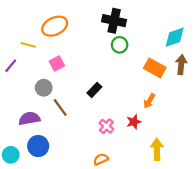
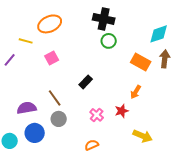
gray circle: (44, 88) -> (59, 119), moved
yellow arrow: (157, 149) -> (143, 136), turned 114

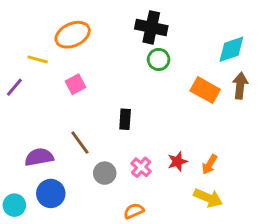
black rectangle: (86, 82) -> (125, 119), turned -40
orange arrow: (136, 92) -> (210, 164), moved
gray circle: (59, 119) -> (105, 173), moved

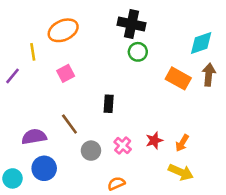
yellow line: (38, 59) -> (33, 52), turned 66

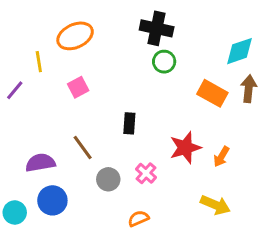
red star: (154, 140) -> (185, 148), moved, size x1.5
orange arrow: (182, 143) -> (221, 157), moved

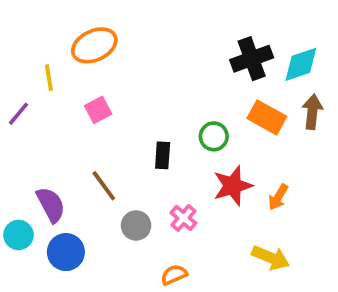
black cross: (157, 28) -> (252, 59), moved, turned -32
green circle: (164, 62) -> (214, 136), moved
purple semicircle: (40, 163) -> (51, 205), turned 72
cyan circle: (15, 212) -> (19, 235), moved

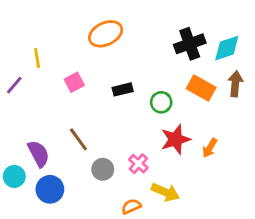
orange ellipse: (94, 45) -> (106, 34), moved
black rectangle: (163, 155) -> (123, 89), moved, turned 72
yellow arrow: (271, 258) -> (165, 192), moved

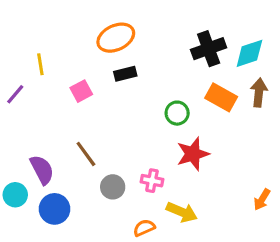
black rectangle: (123, 89) -> (125, 74), moved
orange arrow: (210, 148) -> (262, 199), moved
pink cross: (138, 164) -> (152, 181), turned -30

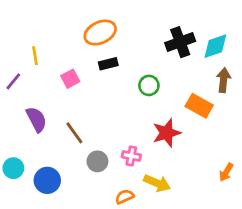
orange rectangle: (221, 97) -> (199, 106), moved
green circle: (177, 113) -> (149, 85), moved
purple semicircle: (42, 170) -> (36, 119), moved

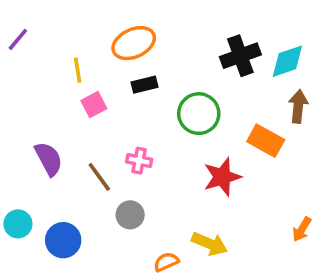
yellow line: (35, 56) -> (78, 70), moved
purple line: (13, 81) -> (18, 39), moved
green circle: (149, 85) -> (199, 114), size x1.5
pink cross: (131, 156) -> (139, 161), moved

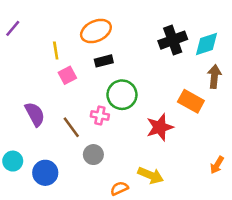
green circle: (199, 114) -> (122, 95), moved

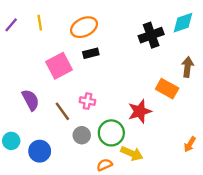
cyan diamond: (207, 44) -> (183, 23), moved
yellow line: (56, 50) -> (40, 23), moved
pink square: (67, 75) -> (59, 66), size x1.6
green circle: (122, 95) -> (111, 133), moved

